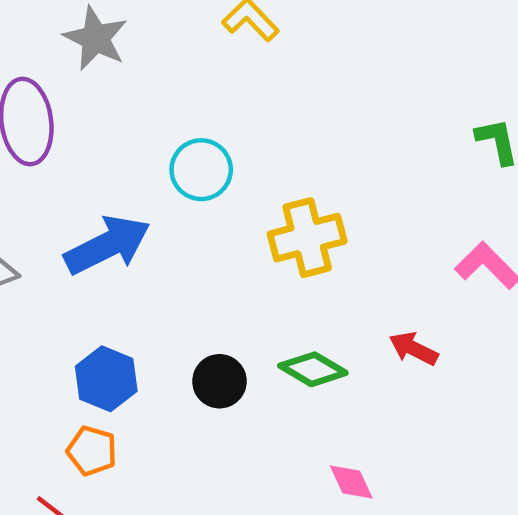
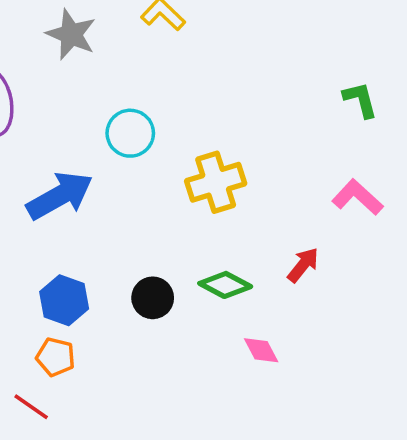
gray star: (96, 38) -> (71, 34), moved
red arrow: (414, 349) -> (303, 265), turned 105
pink diamond: (351, 482) -> (261, 350), moved

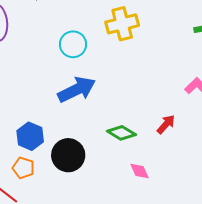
yellow cross: (216, 182) -> (122, 24), moved
blue arrow: (60, 196) -> (77, 90), moved
black circle: (153, 298) -> (68, 155), moved, size x1.4

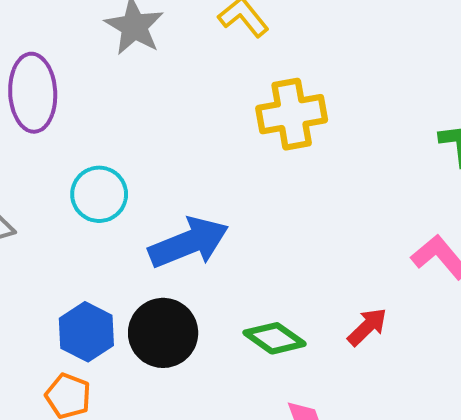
cyan circle: (73, 44) -> (99, 194), moved
black circle: (68, 155) -> (163, 333), moved

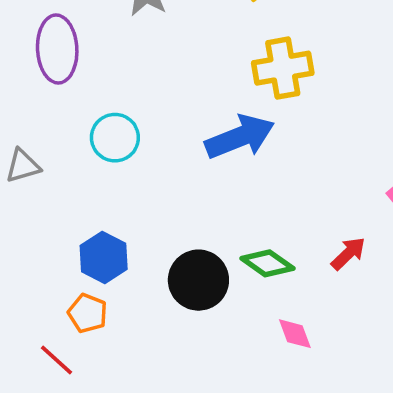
blue arrow: (189, 243) -> (240, 137), moved
black circle: (163, 333) -> (198, 280), moved

